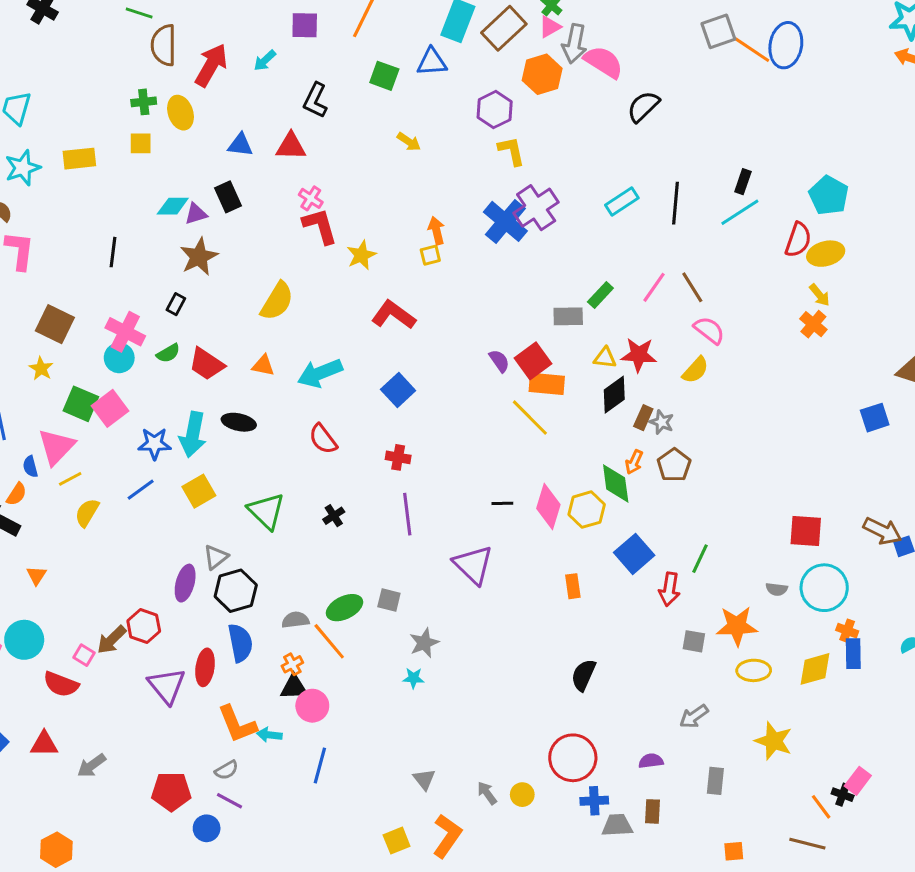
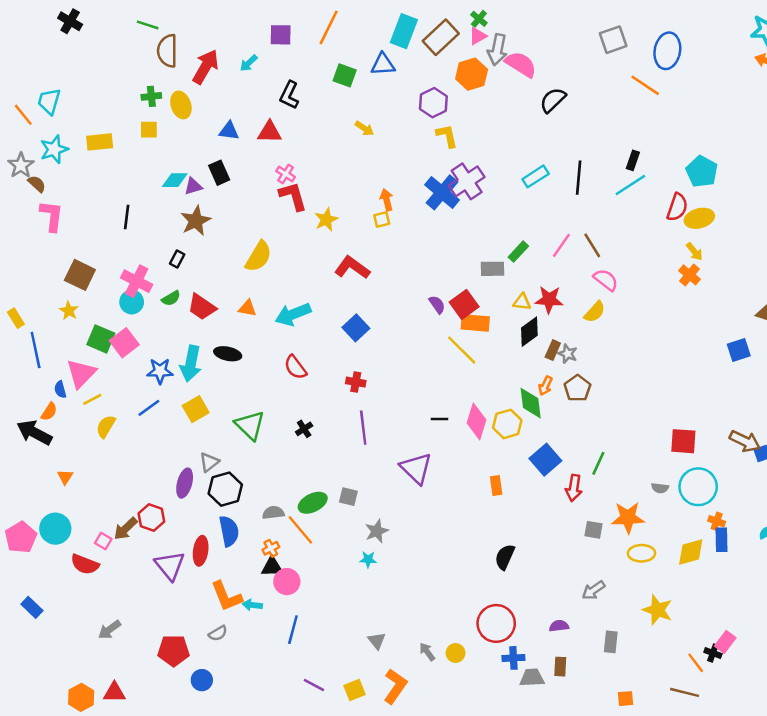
orange line: (752, 50) -> (645, 85), moved
red triangle: (44, 744) -> (114, 692), moved
purple line: (230, 801) -> (314, 685), moved

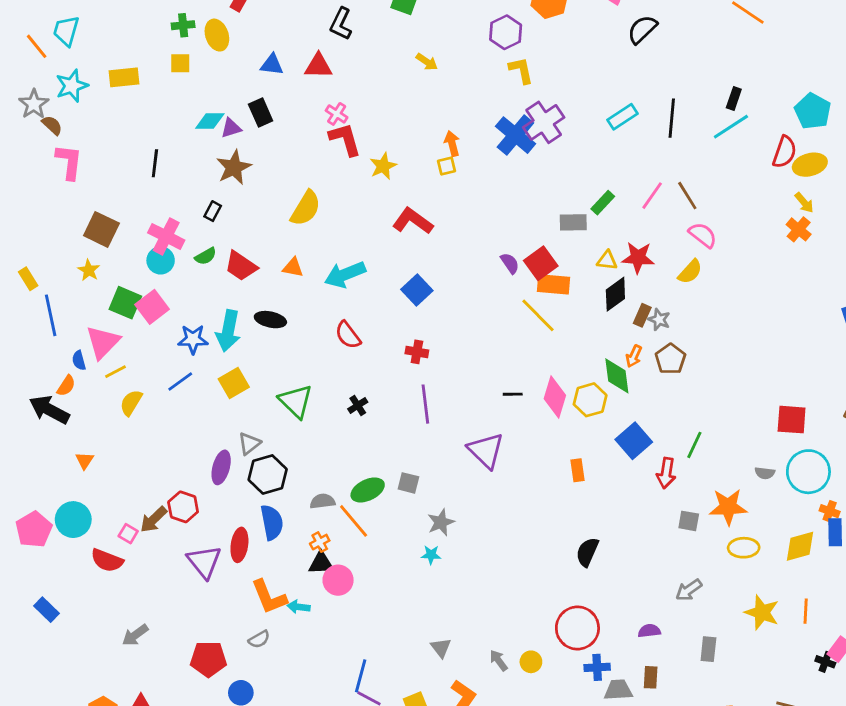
blue line: (293, 630) -> (361, 676), moved
orange line: (696, 663) -> (806, 611), moved, turned 40

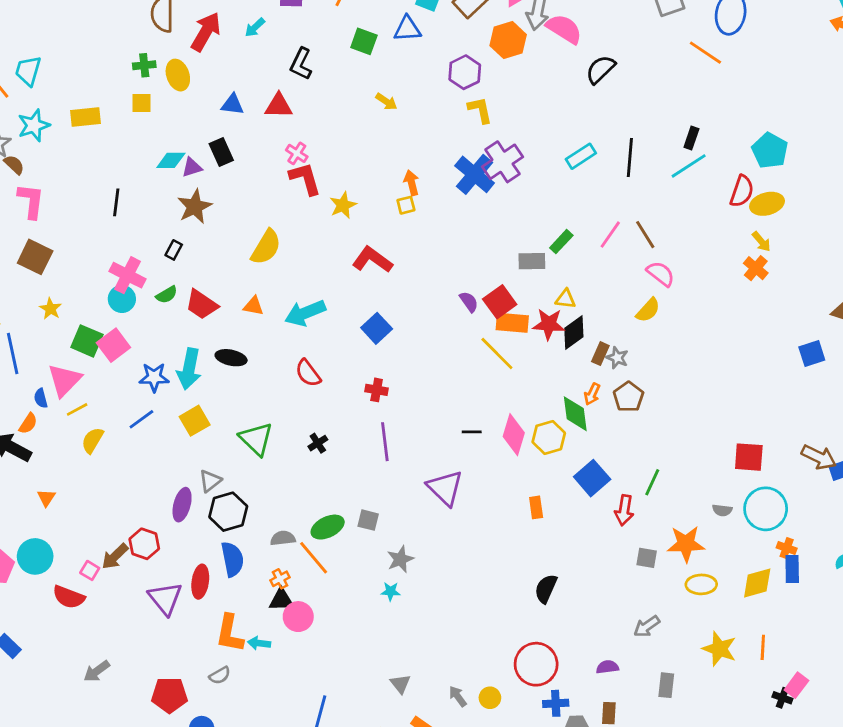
brown square: (101, 229) -> (35, 257), moved
red star: (638, 258) -> (549, 324), moved
orange L-shape: (269, 597) -> (230, 633), turned 33

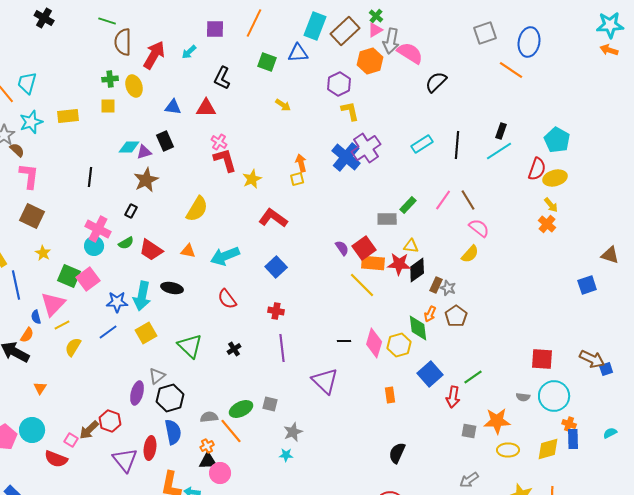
green line: (652, 482) -> (473, 377), turned 30

